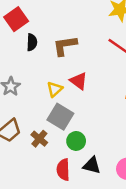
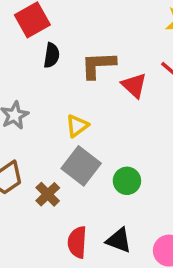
red triangle: (79, 81) -> (134, 85), moved
green circle: (76, 141) -> (127, 181), moved

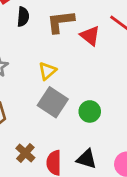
brown cross: (48, 194) -> (25, 153), moved

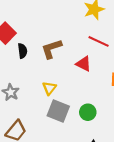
red triangle: (90, 36) -> (84, 64), moved

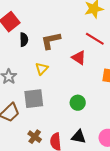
yellow triangle: (49, 88) -> (42, 69), moved
gray square: (58, 111) -> (34, 99), moved, turned -35

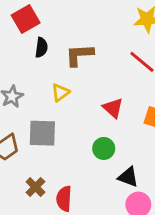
red triangle: (79, 58) -> (113, 108), moved
black triangle: (79, 137) -> (128, 177), moved

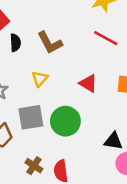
brown L-shape: (79, 55) -> (50, 43), turned -104
green circle: (104, 148) -> (65, 121), moved, size x1.5

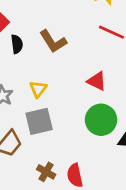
yellow triangle: (40, 79) -> (38, 89), moved
green circle: (65, 121) -> (101, 120), moved

